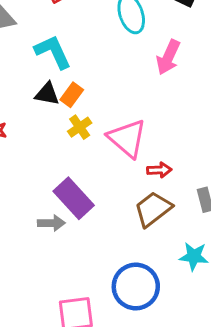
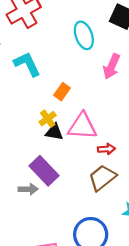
black triangle: (47, 94) -> (54, 132), moved
orange rectangle: (72, 95) -> (62, 92), moved
pink triangle: (127, 138) -> (82, 126), turned -36

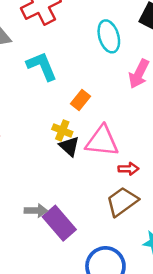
yellow cross: (48, 119) -> (62, 130), turned -35
black triangle: (54, 132) -> (69, 146), turned 30
purple rectangle: (44, 171) -> (59, 223), moved

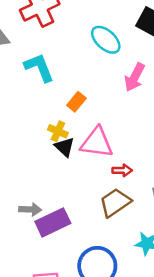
cyan ellipse: (109, 36) -> (106, 40), turned -32
purple rectangle: (59, 223) -> (53, 222), turned -76

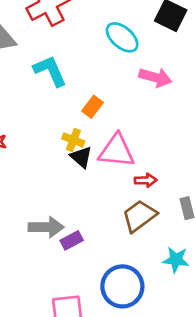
pink arrow: (135, 77) -> (155, 77), turned -100
gray arrow: (30, 209) -> (46, 227), size x1.4
purple rectangle: (53, 222) -> (72, 240), size x0.6

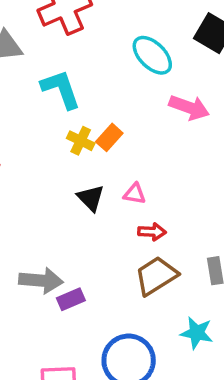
yellow cross: (73, 140) -> (81, 141), moved
pink triangle: (117, 151) -> (135, 194), size x0.5
red arrow: (146, 180) -> (152, 232), moved

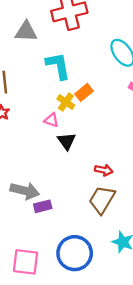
orange rectangle: (109, 137) -> (84, 92), moved
pink triangle: (135, 194) -> (51, 120), moved
brown trapezoid: (156, 276) -> (102, 200), turned -36

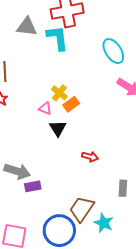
cyan L-shape: (58, 66) -> (58, 38), moved
orange rectangle: (84, 92) -> (71, 104), moved
brown trapezoid: (102, 200) -> (82, 209), moved

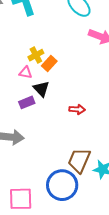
yellow cross: (59, 93) -> (36, 55), turned 35
purple rectangle: (33, 186) -> (27, 102), moved

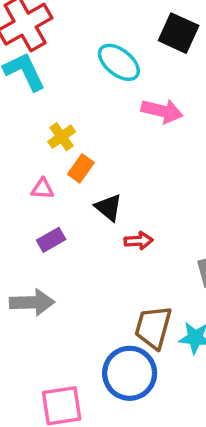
yellow cross: (36, 55) -> (62, 137), moved
black triangle: (41, 89) -> (108, 207), moved

